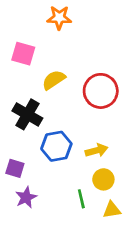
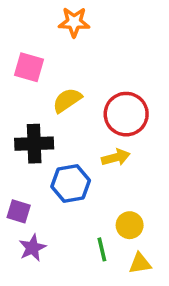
black cross: (27, 114) -> (34, 144), turned -32
yellow arrow: (97, 150) -> (116, 157), moved

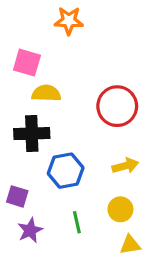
yellow semicircle: (67, 100) -> (46, 93), moved, turned 36
yellow arrow: (116, 157) -> (125, 166), moved
green line: (102, 249) -> (77, 222), moved

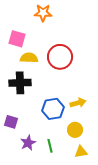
red circle: (117, 106) -> (60, 57), moved
blue hexagon: (66, 171) -> (53, 109), moved
green line: (77, 222) -> (50, 146), moved
purple star: (30, 230) -> (28, 143), moved

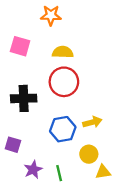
red circle: (60, 57) -> (64, 82), moved
yellow semicircle: (29, 58) -> (63, 52), moved
yellow triangle: (81, 152) -> (103, 172), moved

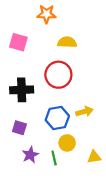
yellow semicircle: (63, 52) -> (67, 42), moved
purple square: (13, 145) -> (19, 128), moved
yellow circle: (89, 154) -> (67, 143), moved

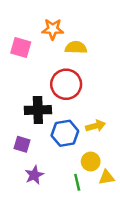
orange star: (47, 14) -> (53, 29), moved
black cross: (22, 90) -> (38, 110), moved
yellow circle: (67, 143) -> (91, 161), moved
green line: (54, 158) -> (77, 182), moved

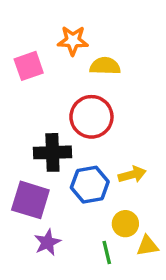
pink square: (21, 47) -> (29, 66), turned -35
purple square: (22, 144) -> (30, 200), size x1.6

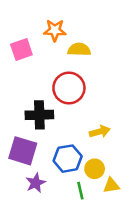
blue hexagon: (90, 185) -> (68, 159), moved

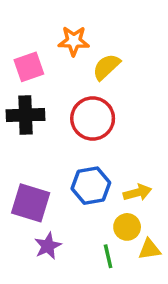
yellow semicircle: (79, 50) -> (106, 67), turned -45
black cross: (39, 115) -> (25, 115), moved
yellow arrow: (100, 132) -> (137, 193), moved
blue hexagon: (68, 159) -> (91, 186), moved

